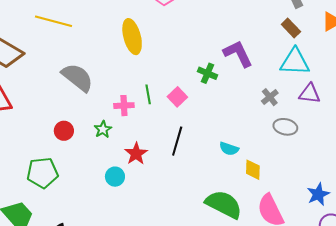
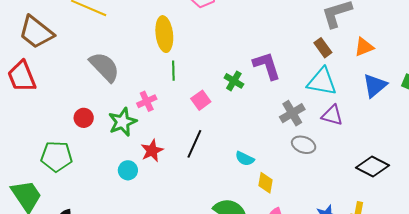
green line: (148, 94) -> (173, 71), moved
gray cross: (270, 97) -> (292, 113), size x1.4
pink cross: (124, 106) -> (147, 101), turned -30
green star: (103, 129) -> (123, 122), size x1.6

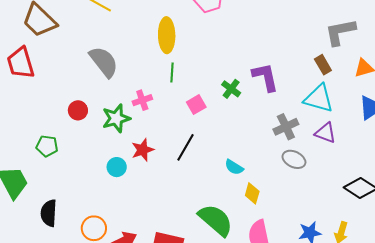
green pentagon: (57, 156) -> (47, 146), size x0.7

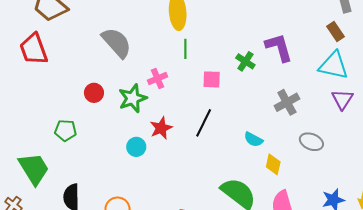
pink square: (196, 105) -> (212, 79), turned 36
gray cross: (286, 127) -> (287, 102), moved
purple triangle: (325, 133) -> (342, 99), turned 45
gray ellipse: (294, 159) -> (311, 142), moved

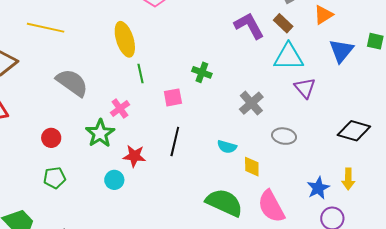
purple L-shape: (279, 47) -> (249, 26), moved
red circle: (94, 93) -> (51, 138), moved
red star: (161, 128) -> (134, 156), turned -30
green pentagon: (65, 130) -> (55, 178), moved

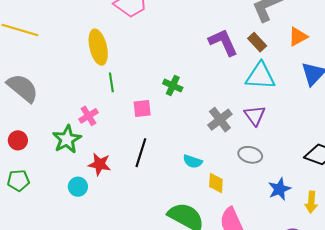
gray semicircle: (72, 83) -> (23, 88), moved
purple triangle: (305, 88) -> (255, 115), moved
blue star: (318, 188) -> (279, 189), moved

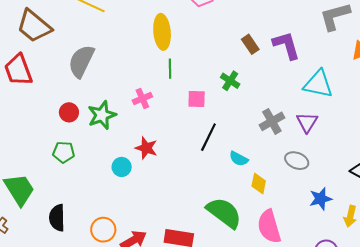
brown rectangle: (257, 42) -> (250, 44), moved
gray semicircle: (23, 88) -> (81, 61), turned -112
green star: (67, 139) -> (102, 115), moved
black line: (141, 153) -> (208, 137), moved

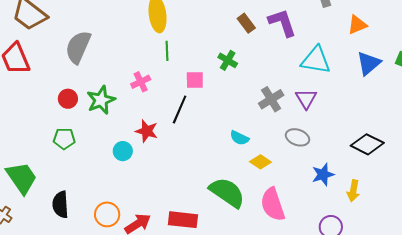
black line: (208, 137) -> (180, 109), moved
yellow diamond: (259, 183) -> (260, 162), turned -65

